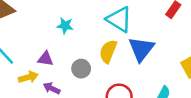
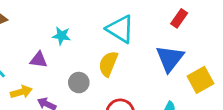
blue triangle: (141, 49) -> (170, 58), moved
purple triangle: (45, 59) -> (39, 60), moved

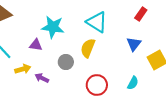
cyan star: (61, 36) -> (53, 27), size x1.6
blue triangle: (170, 58) -> (134, 44), size x0.7

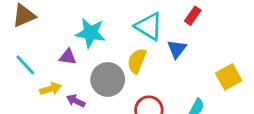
red rectangle: (141, 14) -> (193, 16), moved
blue triangle: (134, 44) -> (177, 49), moved
gray circle: (66, 62) -> (108, 79), size x1.6

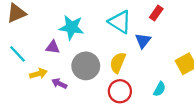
yellow semicircle: (137, 61) -> (118, 63), moved

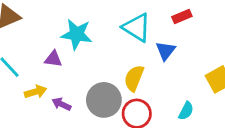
red rectangle: (156, 13) -> (182, 16), turned 32
gray circle: (86, 66) -> (104, 100), moved

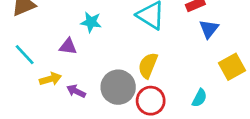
cyan star: (77, 34) -> (91, 22), size x0.7
blue triangle: (165, 51) -> (209, 29), moved

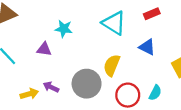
blue triangle: (209, 29) -> (147, 47), moved, turned -42
yellow arrow: (50, 79) -> (29, 94), moved
red circle: (151, 101) -> (128, 95), moved

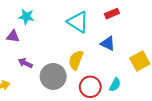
cyan star: (64, 29) -> (26, 17), moved
purple triangle: (44, 49) -> (13, 36), moved
purple arrow: (51, 87) -> (25, 63), moved

